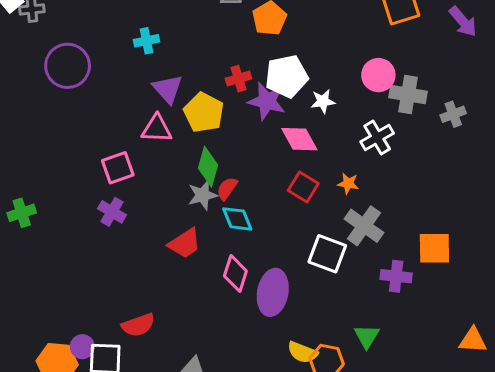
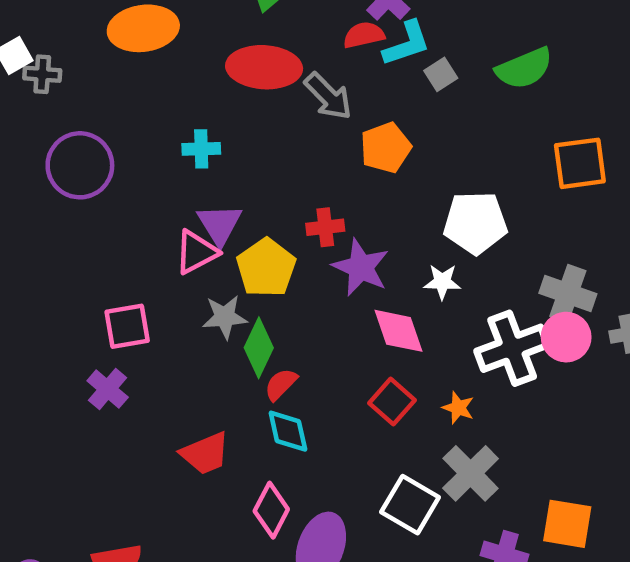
pink circle: (378, 75) -> (566, 337), moved
white pentagon: (287, 76) -> (475, 223), moved
pink triangle: (157, 129) -> (196, 252), moved, turned -40
white cross: (377, 137) -> (512, 348), size x1.4
gray star: (203, 195) -> (225, 317), moved

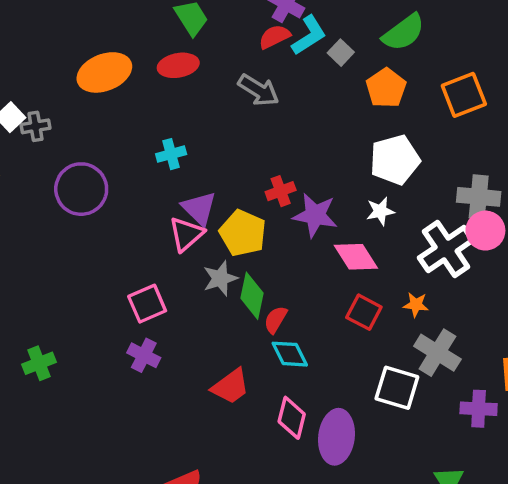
red ellipse: (264, 67) -> (178, 65), moved, size x0.7
orange pentagon: (386, 148) -> (386, 88), moved

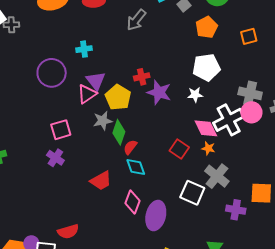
gray arrow: (259, 90) -> (136, 20), turned 90
orange square: (464, 95) -> (249, 36), size x0.7
purple circle: (81, 189) -> (52, 73), moved
pink diamond: (356, 257) -> (206, 128), moved

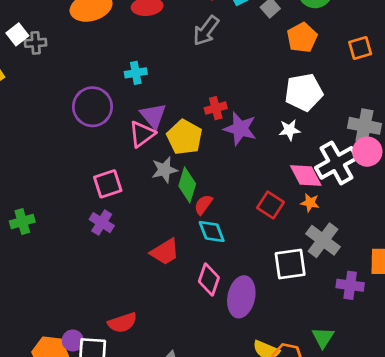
white square: (192, 193) -> (290, 264), turned -30

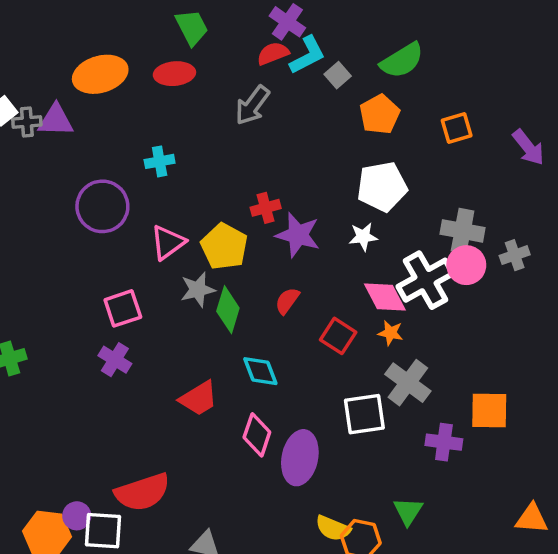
purple triangle: (153, 116) -> (56, 120), moved, turned -48
red semicircle: (203, 205) -> (287, 301), moved
red semicircle: (122, 323) -> (142, 492), size x1.4

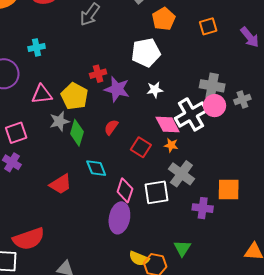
white pentagon: (382, 187) -> (146, 53), moved
pink triangle: (168, 242) -> (42, 94), turned 30
pink diamond: (257, 435) -> (125, 190), moved

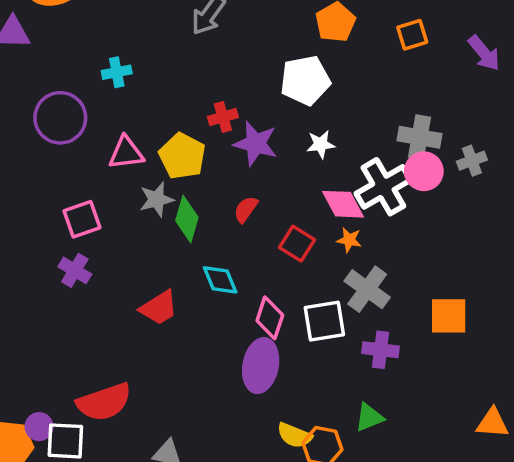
purple cross: (203, 208) -> (381, 350), moved
green triangle: (182, 248) -> (369, 417), turned 36

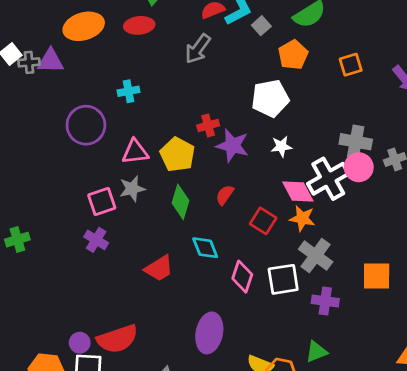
gray star: (157, 199) -> (132, 189), moved
orange star: (349, 240) -> (302, 218), size x1.4
purple ellipse: (261, 366) -> (209, 333), moved
purple circle: (39, 427) -> (80, 343), moved

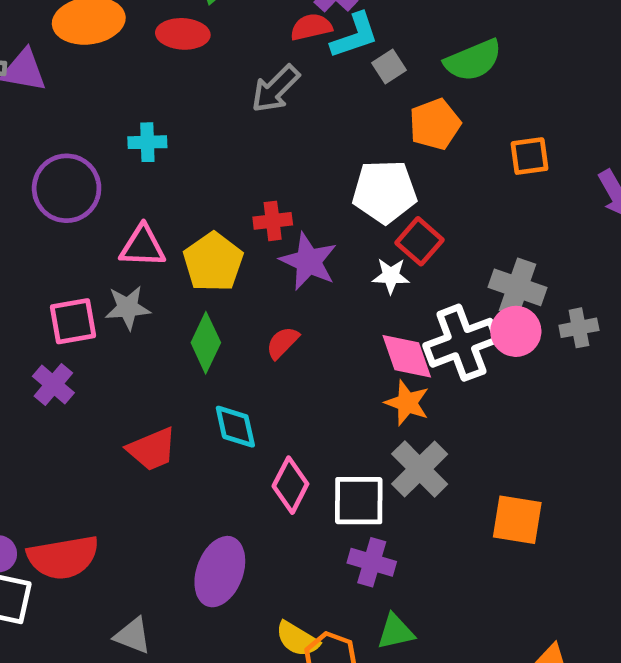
red square: (263, 221) -> (419, 241), moved
purple cross: (325, 301) -> (372, 562), moved

